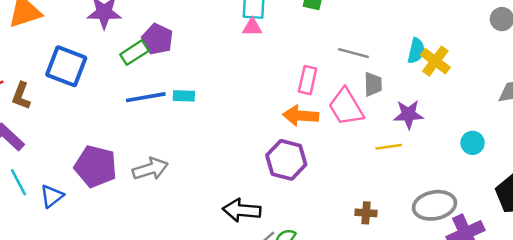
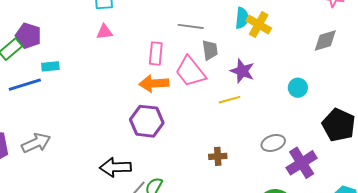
pink triangle: (252, 27) -> (104, 32), moved
cyan rectangle: (184, 96) -> (50, 66), moved
purple star: (409, 114) -> (242, 71), turned 30
gray ellipse: (434, 205) -> (273, 143), size x0.7

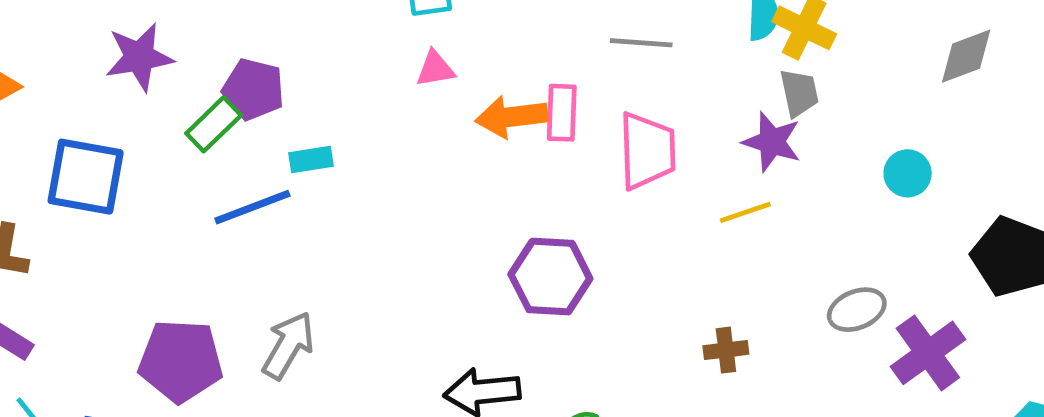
gray trapezoid: (210, 50) -> (799, 93), moved
pink trapezoid: (190, 71) -> (647, 151), turned -140
orange arrow: (154, 83) -> (511, 117), moved
gray arrow: (36, 143) -> (288, 345), turned -32

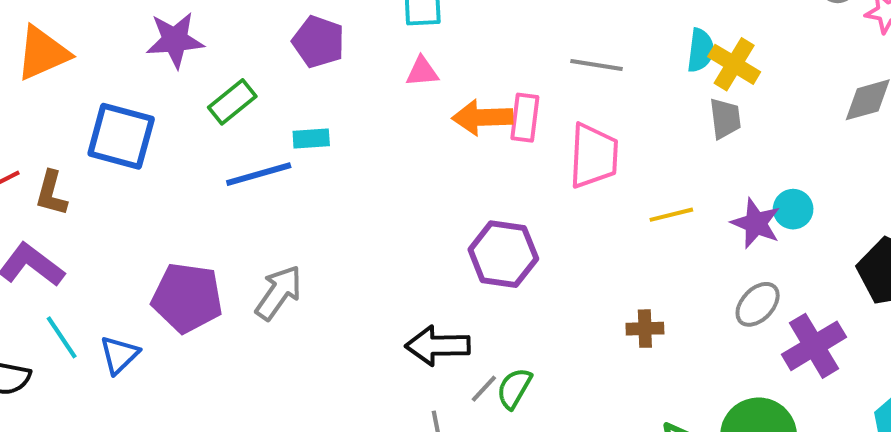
purple pentagon: (253, 89) -> (318, 42), moved
purple star: (772, 142) -> (756, 223), moved
cyan circle: (908, 173) -> (793, 209), moved
gray ellipse: (857, 310) -> (758, 304), turned -30

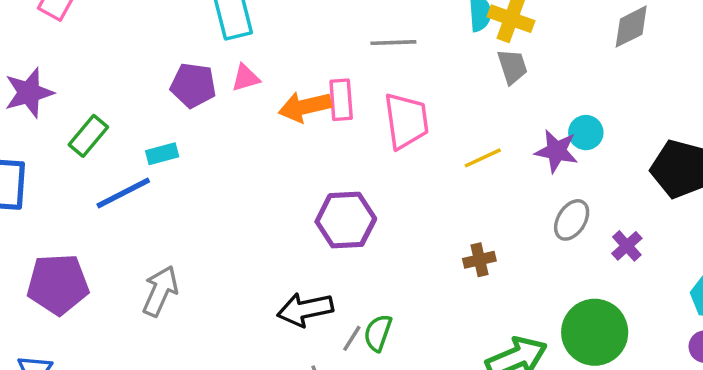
purple pentagon: (318, 42) -> (193, 85), moved
purple pentagon: (187, 298) -> (58, 284), moved
purple cross: (814, 346) -> (627, 246), size x0.6

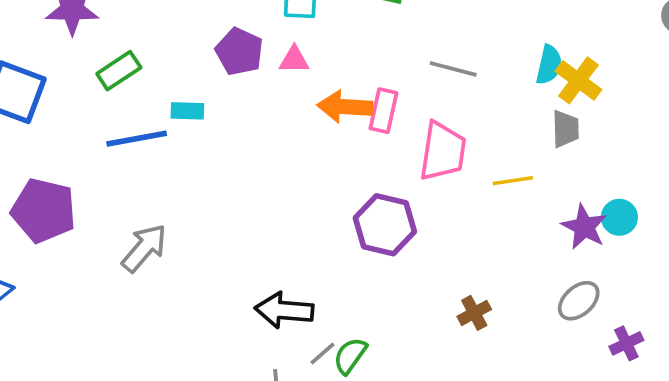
yellow line: (483, 158) -> (513, 181), moved
purple hexagon: (346, 220) -> (385, 225), moved
brown cross: (479, 260) -> (474, 313), turned -32

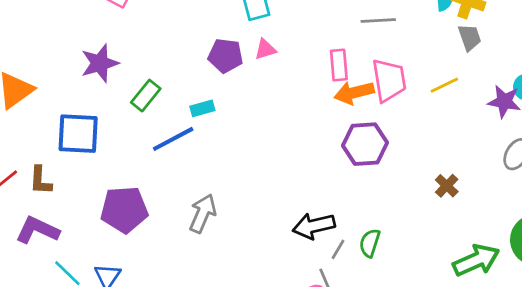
orange arrow: (345, 107) -> (354, 93), moved
gray line: (322, 353) -> (338, 249), moved

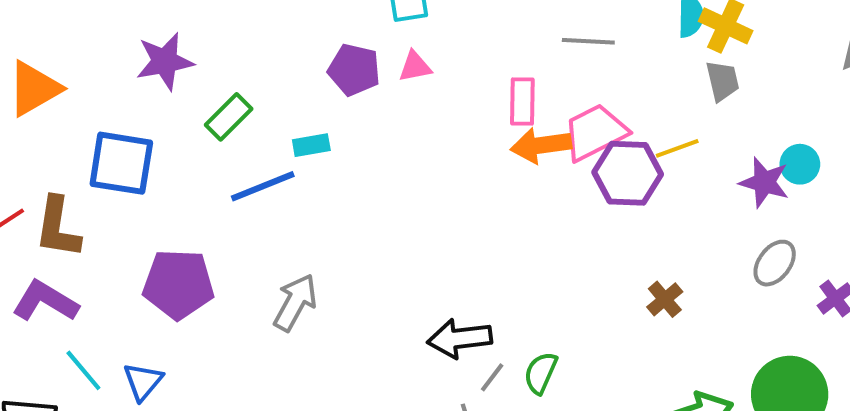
pink trapezoid: (389, 80) -> (595, 132), turned -114
purple hexagon: (365, 144) -> (628, 173), moved
brown L-shape: (40, 180) -> (58, 227), size x1.4

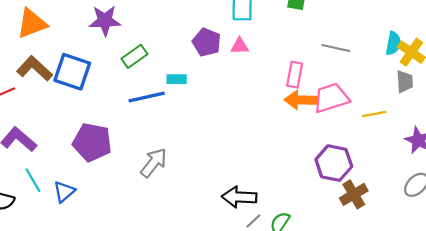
purple hexagon: (628, 173) -> (334, 163), moved
brown L-shape: (58, 227) -> (35, 69), moved, turned 114
brown cross: (665, 299) -> (354, 194), size x1.4

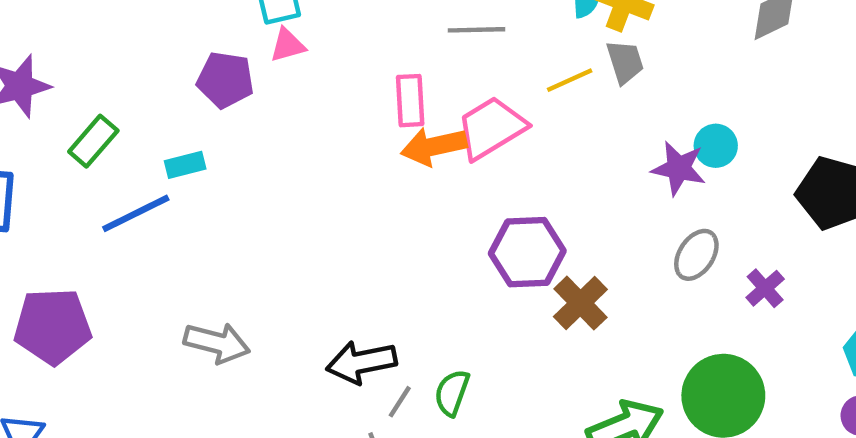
pink triangle: (240, 46) -> (288, 45), moved
yellow line: (374, 114) -> (570, 80), moved
gray arrow: (154, 163) -> (217, 343), moved, turned 80

